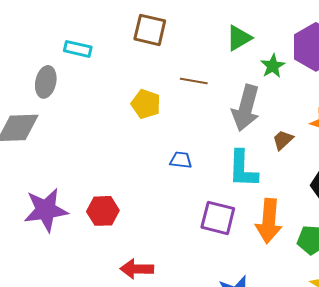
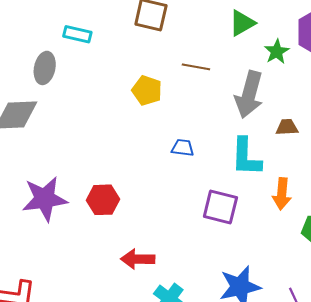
brown trapezoid: (283, 140) -> (287, 127), turned 40
orange arrow: (269, 221) -> (282, 194), moved, size x0.7

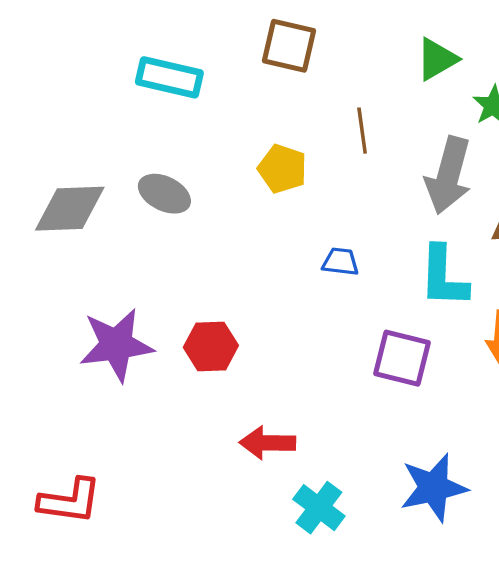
cyan rectangle: (77, 34) -> (169, 77), size x1.4
brown line: (196, 67) -> (362, 131), turned 72
gray ellipse: (45, 68) -> (164, 194), moved, turned -76

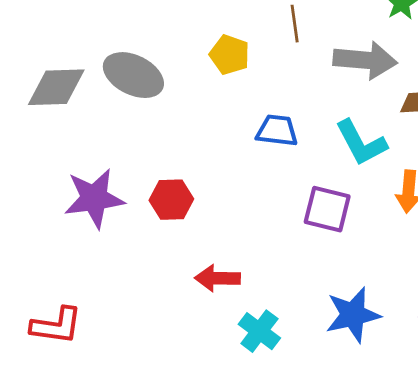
gray arrow: (448, 175) -> (365, 60), turned -100
gray ellipse: (164, 194) -> (133, 75), size x1.4
blue trapezoid: (341, 262) -> (277, 131), size x1.4
cyan L-shape: (443, 277) -> (361, 143), turned -30

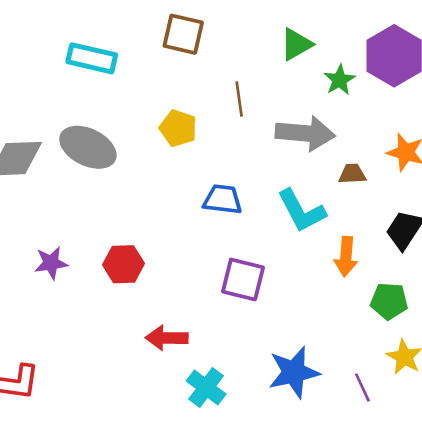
purple star: (94, 198) -> (51, 263), size x0.6
purple square: (327, 209) -> (243, 279), moved

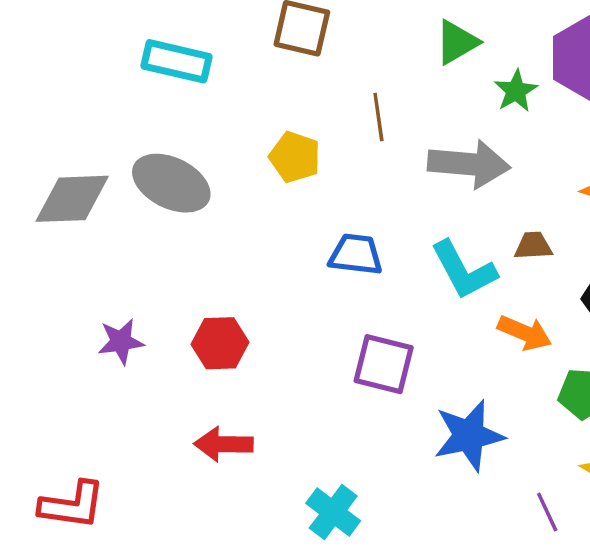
brown trapezoid: (352, 174) -> (533, 246), moved
orange arrow: (346, 257) -> (525, 333), turned -72
red arrow: (167, 338) -> (224, 444), moved
blue star: (294, 372) -> (469, 435), moved

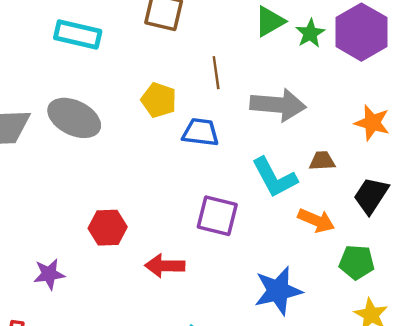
green star: (516, 91) -> (310, 33), moved
blue trapezoid: (356, 254) -> (201, 132), moved
purple star: (121, 341) -> (49, 274), moved
purple square: (384, 364) -> (217, 216), moved
red arrow: (224, 444) -> (165, 266), moved

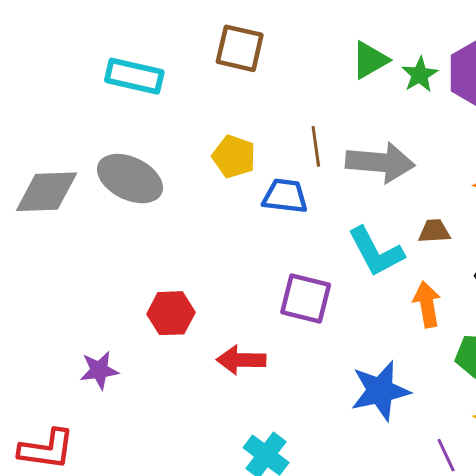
brown line: (216, 73) -> (316, 146), moved
orange arrow: (316, 220) -> (427, 304), turned -123

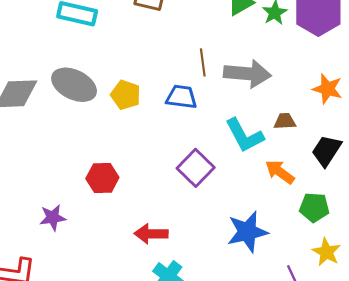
yellow pentagon: (234, 157) -> (126, 95), moved
purple square: (306, 299) -> (196, 168), turned 30
orange arrow: (427, 304) -> (280, 172), turned -44
red arrow: (241, 360) -> (151, 234), moved

